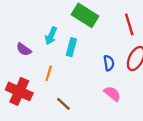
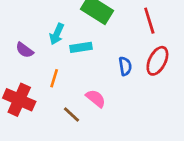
cyan rectangle: (71, 47) -> (81, 47), turned 66
pink semicircle: (112, 94) -> (96, 98), moved

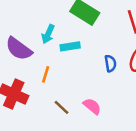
purple semicircle: (25, 50) -> (19, 49), size x1.6
pink semicircle: (96, 98) -> (92, 106), moved

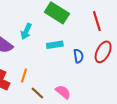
cyan rectangle: (70, 46) -> (55, 45), moved
orange line: (46, 74) -> (24, 75), moved

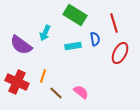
blue semicircle: (78, 56) -> (95, 39), moved

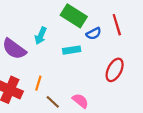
blue semicircle: (95, 39) -> (94, 33), moved, turned 72
red ellipse: (120, 53) -> (115, 70), moved

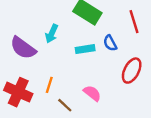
blue semicircle: (94, 33) -> (110, 43), moved, turned 88
pink semicircle: (80, 101) -> (92, 93), moved

